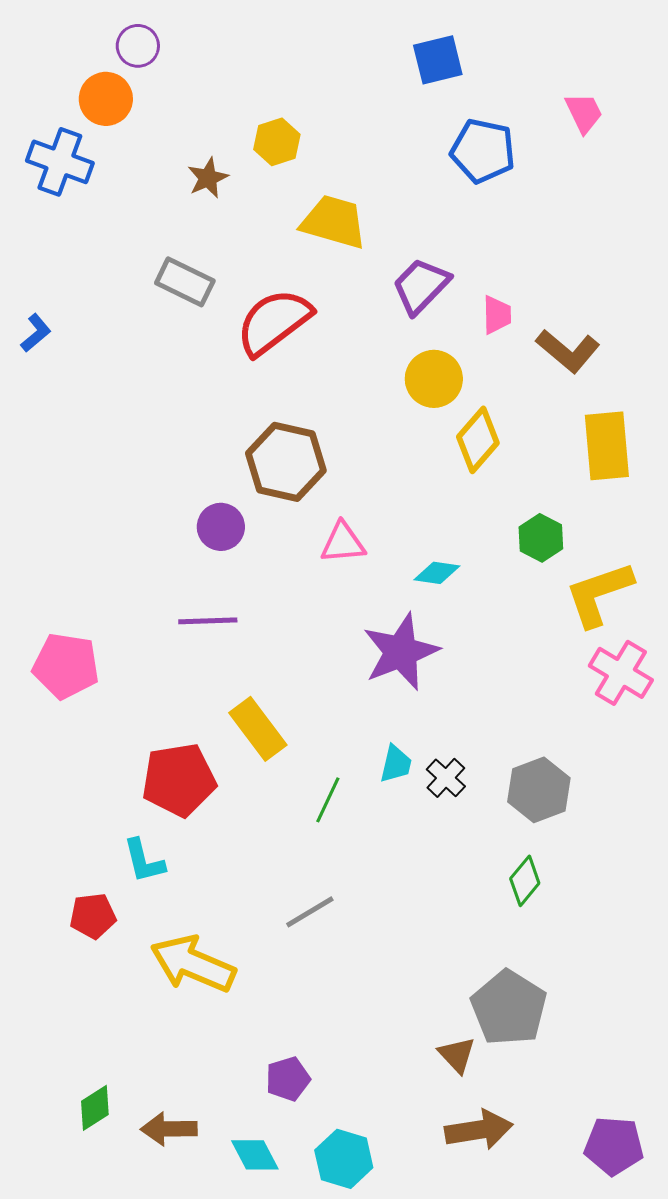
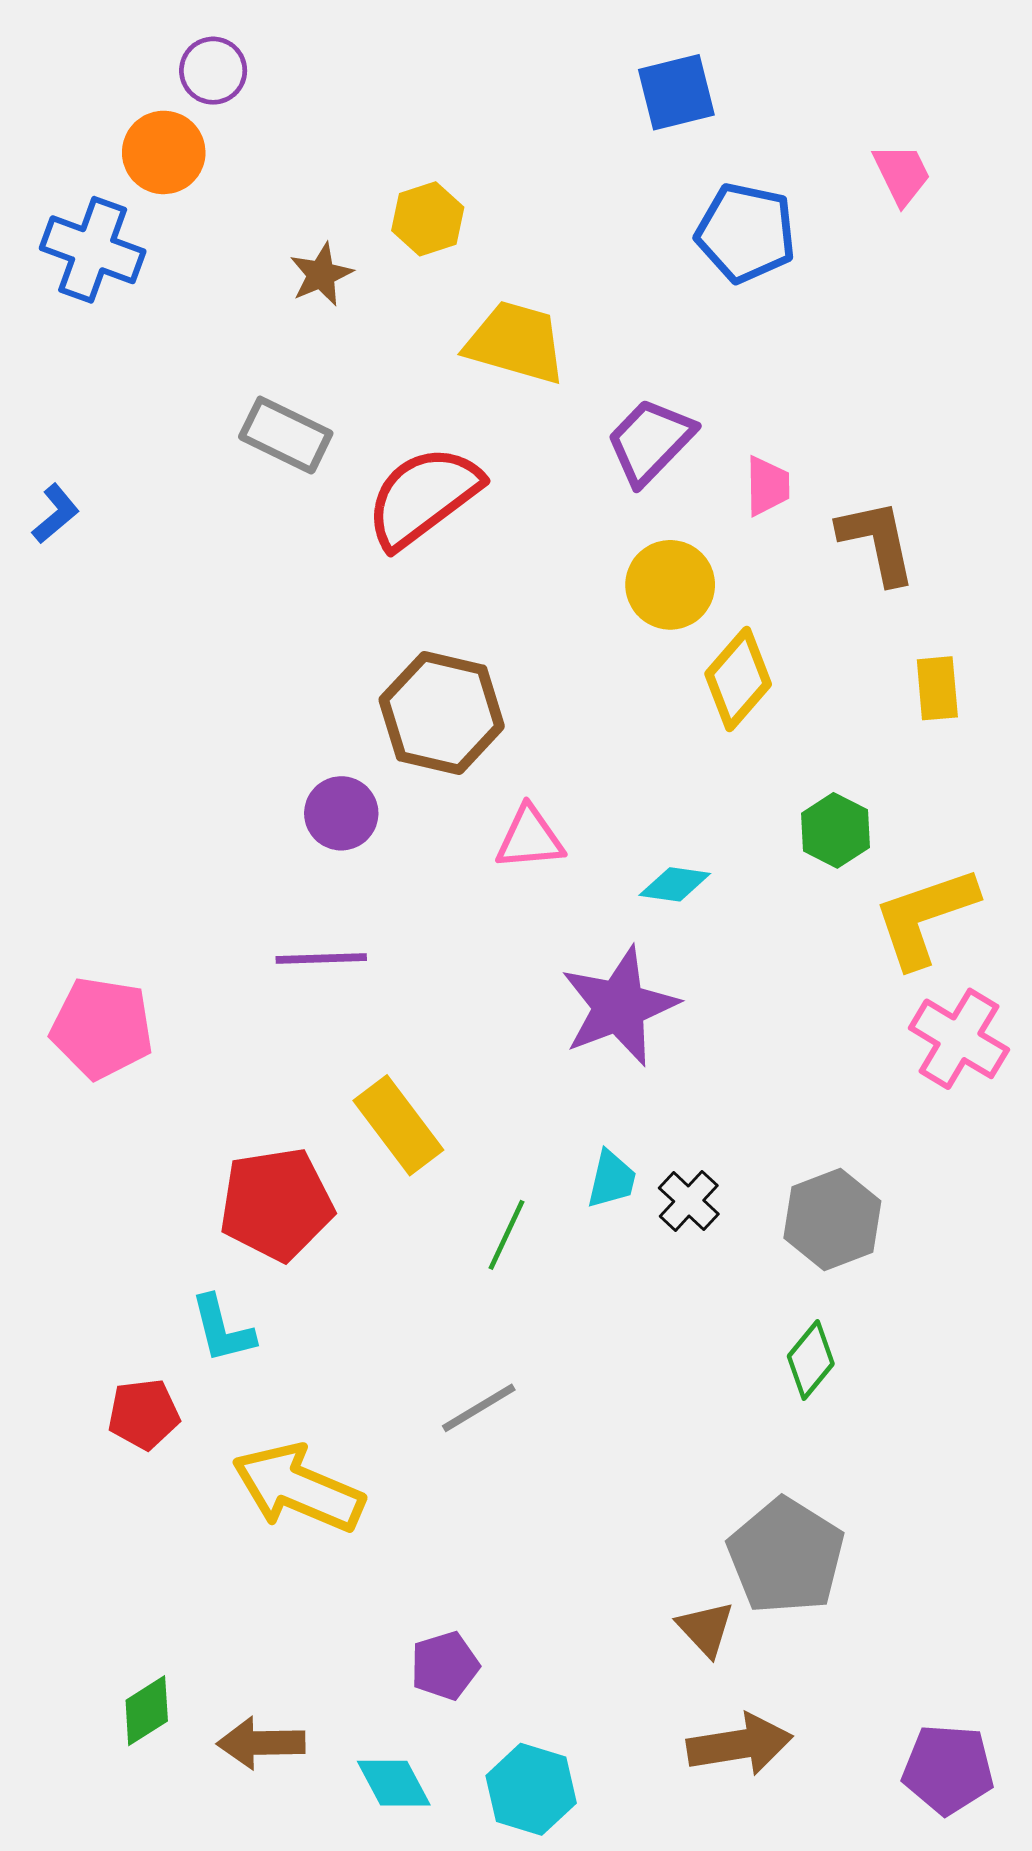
brown L-shape: (568, 351) -> (877, 542), turned -142
yellow rectangle: (607, 446) -> (937, 688), size x0.6

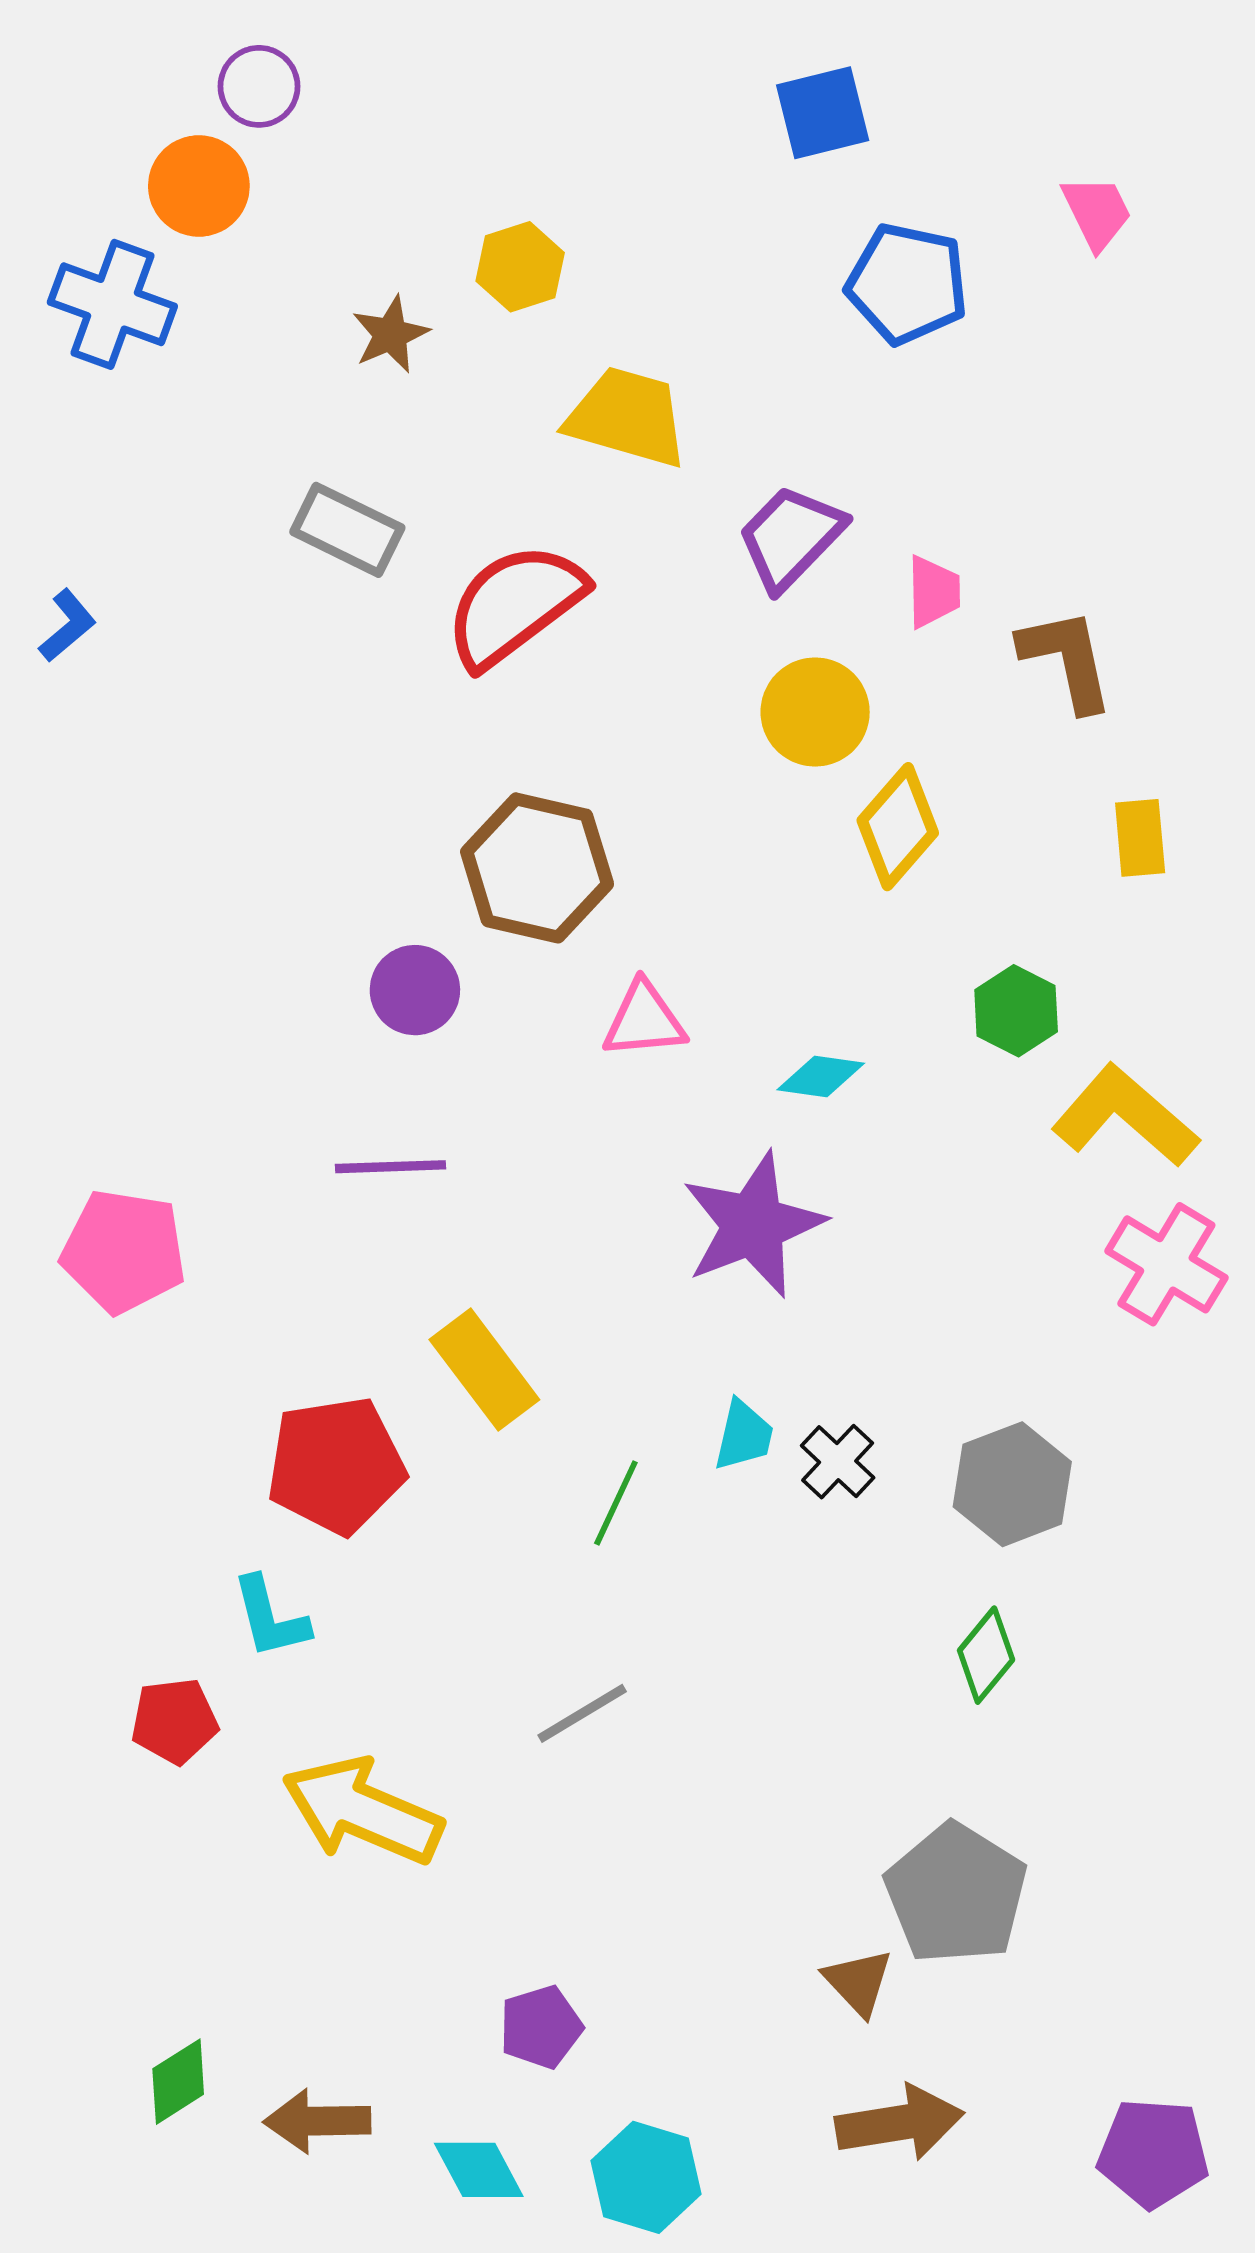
yellow L-shape: (925, 917) -> (1125, 1116), turned 60

